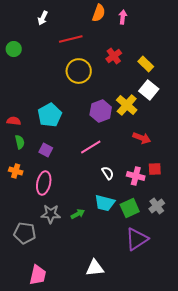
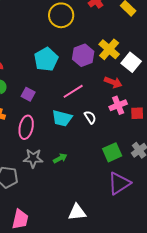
white square: (149, 90) -> (131, 62), moved
cyan pentagon: (50, 115) -> (46, 59), moved
red arrow: (142, 138) -> (113, 82), moved
pink cross: (136, 176) -> (118, 105), moved, turned -36
cyan trapezoid: (105, 203) -> (62, 118), moved

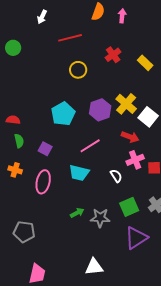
yellow circle: (61, 15) -> (78, 70), size x0.7
white semicircle: (90, 117) -> (116, 176), moved
gray star: (33, 158) -> (100, 218), moved

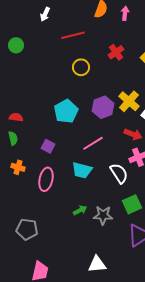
green semicircle: (19, 141) -> (13, 138), moved
white semicircle: (116, 176) -> (119, 173), size x1.5

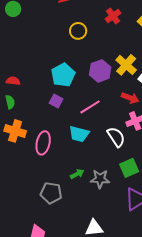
purple square: (48, 146) -> (56, 101), moved
orange cross: (18, 167) -> (15, 131), size x1.5
gray pentagon: (27, 229) -> (51, 193), moved

